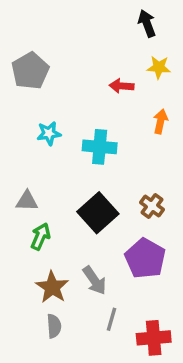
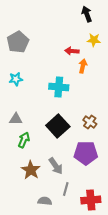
orange arrow: (160, 121) -> (83, 66), moved
cyan star: (49, 133) -> (16, 79), moved
purple pentagon: (145, 258) -> (86, 153), turned -30
gray semicircle: (54, 326) -> (45, 201), moved, turned -80

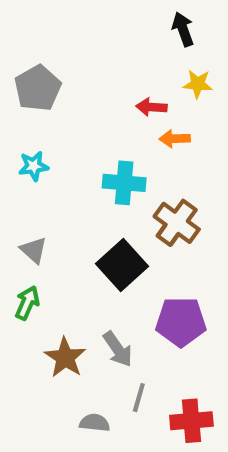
orange arrow: (83, 66) -> (175, 139), turned -104
gray triangle: (16, 119) -> (34, 250), turned 40
brown cross: (90, 122) -> (177, 223), moved, size x1.5
green arrow: (24, 140) -> (27, 303), moved

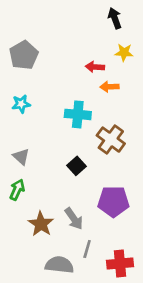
black square: (122, 265) -> (76, 166), size x0.6
gray semicircle: (95, 423) -> (59, 265), size x1.5

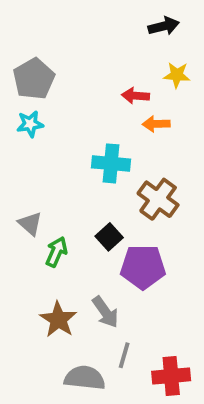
black arrow: (115, 18) -> (164, 26), turned 96
cyan star: (21, 104) -> (30, 124), moved
green arrow: (17, 190) -> (56, 252), moved
purple pentagon: (113, 202) -> (143, 267), moved

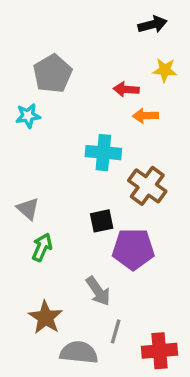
gray pentagon: (34, 79) -> (53, 74), moved
black square: (109, 237) -> (102, 221), turned 30
green arrow: (56, 252) -> (42, 247), moved
brown star: (58, 320) -> (46, 317), moved

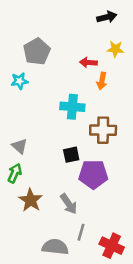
orange arrow: (145, 116) -> (102, 81), turned -77
brown cross: (147, 186) -> (103, 130), turned -35
green arrow: (42, 247) -> (15, 173), moved
brown star: (46, 317) -> (31, 200), moved
red cross: (160, 351) -> (112, 246), turned 30

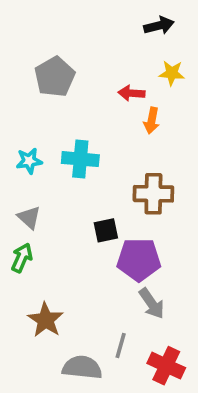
cyan star: (20, 81) -> (29, 161), moved
cyan cross: (72, 107) -> (80, 159), moved
brown star: (31, 200) -> (46, 320), moved
gray arrow: (69, 204) -> (152, 303), moved

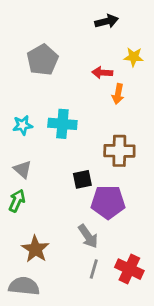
black arrow: (159, 26) -> (107, 21), moved
gray arrow: (152, 303) -> (88, 236), moved
red cross: (166, 366) -> (129, 269), moved
gray semicircle: (82, 367) -> (24, 286), moved

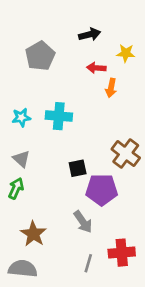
black arrow: (107, 21) -> (90, 34), moved
brown cross: (119, 151) -> (126, 154), moved, turned 36
gray line: (94, 269) -> (88, 263), moved
red cross: (129, 269) -> (122, 253), turned -30

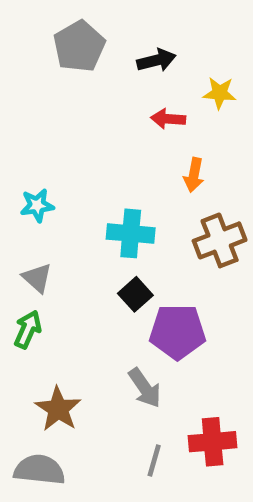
gray pentagon: (40, 56) -> (79, 46), moved
orange arrow: (111, 88) -> (194, 175), moved
cyan cross: (59, 116) -> (131, 233), moved
brown cross: (126, 154) -> (220, 240), moved, turned 32
black square: (78, 168) -> (135, 294), turned -30

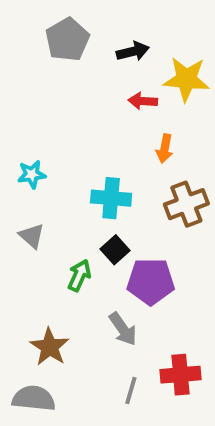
yellow star: (220, 93) -> (186, 79), size x1.6
green arrow: (28, 329) -> (79, 275), moved

